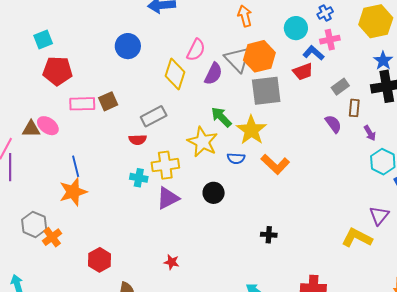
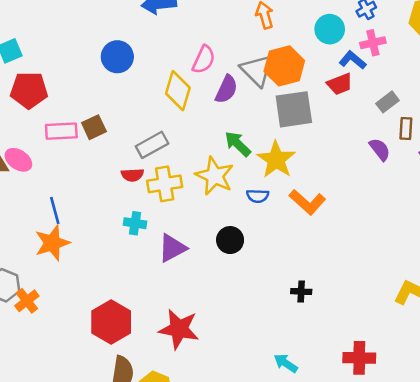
yellow cross: (165, 165) -> (165, 184), moved
red hexagon: (100, 260) -> (111, 322), moved, size x1.4
red star: (172, 262) -> (179, 329), size x2.0

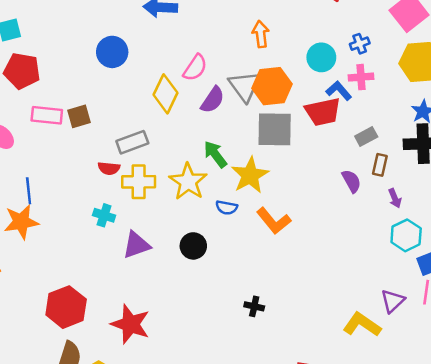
red trapezoid: (340, 84) -> (323, 112), size x1.4

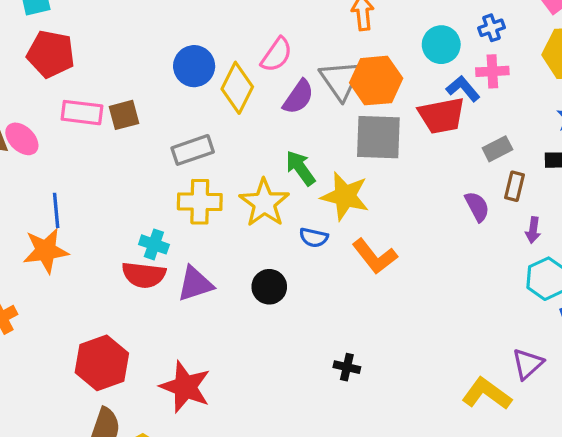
blue circle: (112, 52) -> (194, 66), moved
red semicircle: (109, 168) -> (144, 275), moved, size x1.5
yellow star: (250, 175) -> (345, 196), turned -30
purple arrow: (395, 198) -> (533, 230), turned 30

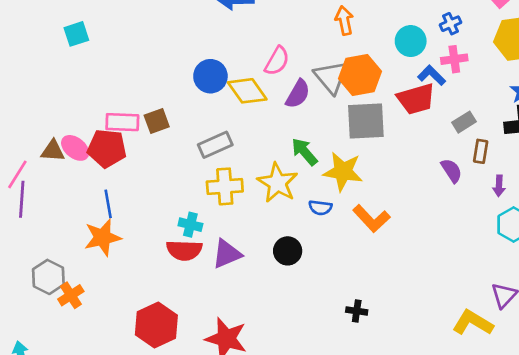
red pentagon: (51, 54) -> (107, 148), moved
yellow diamond: (237, 88) -> (247, 91), turned -57

